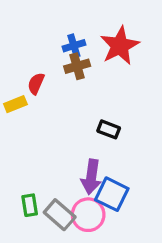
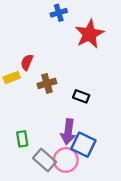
blue cross: (74, 46) -> (59, 13), moved
brown cross: (77, 66) -> (47, 83), moved
green rectangle: (30, 205) -> (22, 139), moved

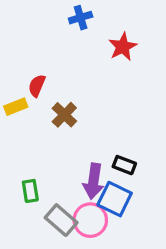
red star: (89, 34) -> (123, 47), size x0.7
brown cross: (47, 83) -> (64, 115), turned -30
black rectangle: (81, 96) -> (124, 165), moved

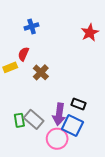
blue cross: (81, 18) -> (32, 26), moved
red star: (123, 47) -> (90, 33), moved
gray rectangle: (61, 220) -> (34, 119), moved

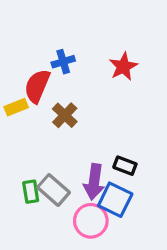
blue cross: (32, 26) -> (63, 62), moved
red star: (90, 33) -> (123, 67), moved
red semicircle: (23, 54) -> (37, 86), size x1.5

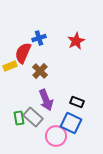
purple arrow: (94, 182) -> (46, 100), moved, turned -30

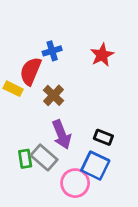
yellow rectangle: (10, 66) -> (13, 89), turned 48

